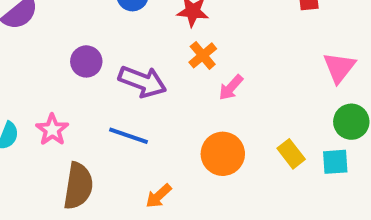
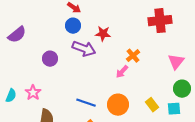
orange cross: (203, 55) -> (133, 56), moved
purple arrow: (142, 82) -> (84, 49), moved
blue line: (128, 136) -> (86, 103), moved

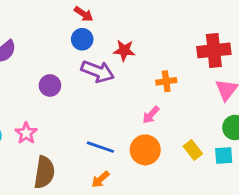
red cross: (160, 21) -> (214, 50), moved
orange cross: (133, 56) -> (166, 81), turned 32
pink arrow: (122, 72) -> (151, 115), moved

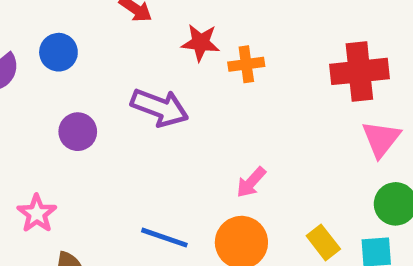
blue circle: (82, 39) -> (58, 52), moved
red star: (124, 50) -> (201, 43), moved
orange cross: (166, 81) -> (246, 64), moved

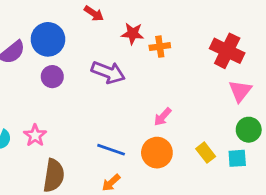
blue circle: (58, 52) -> (48, 39), size x1.5
red cross: (359, 71) -> (227, 51), turned 32
purple circle: (78, 132) -> (52, 77), moved

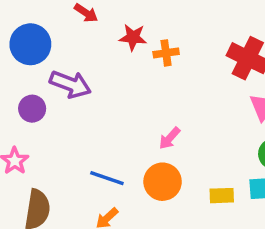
purple arrow: (108, 72) -> (70, 84), moved
purple circle: (52, 77) -> (32, 109), moved
yellow rectangle: (206, 153) -> (222, 196), moved, turned -54

